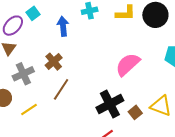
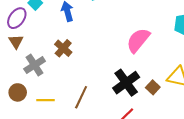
brown line: (61, 89) -> (81, 97), moved
yellow line: (29, 109) -> (46, 100), turned 42

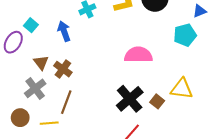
pink semicircle: (138, 40) -> (138, 55), turned 56
brown triangle: (16, 42) -> (41, 63), moved
brown line: (81, 97) -> (66, 102), moved

